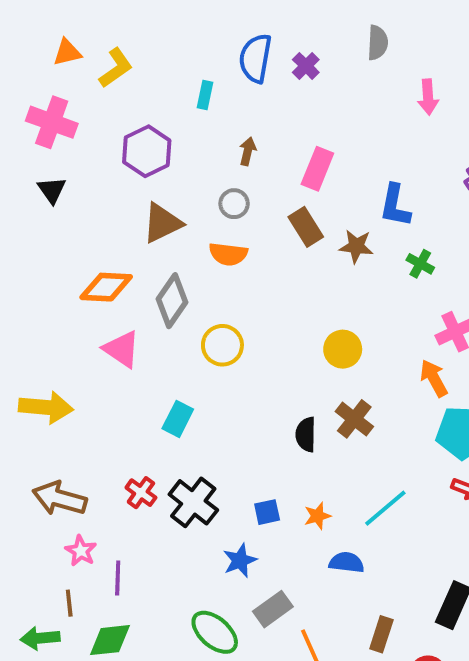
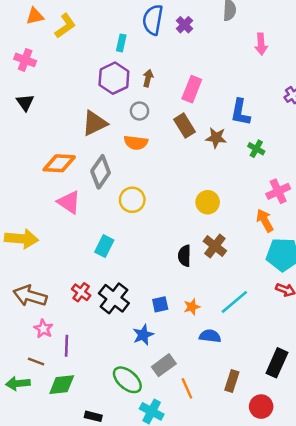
pink cross: (52, 122) -> (25, 60), size x0.7
purple hexagon: (147, 151) -> (114, 78), moved
brown line: (69, 603) -> (36, 362), turned -63

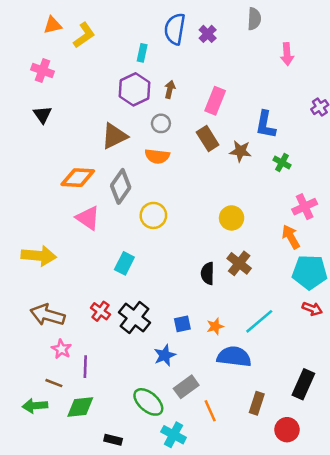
blue semicircle: (210, 336) -> (234, 357), size x1.5

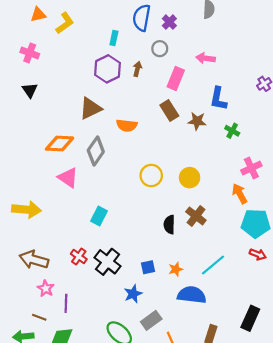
pink arrow: (287, 54) -> (206, 58), moved, turned 102
gray circle: (161, 123) -> (160, 49), moved
yellow circle: (153, 215) -> (151, 175), moved

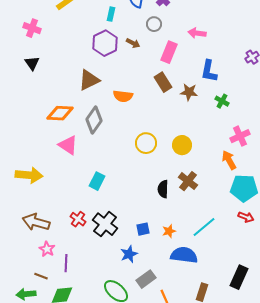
brown arrow: (137, 69) -> (133, 43), turned 104

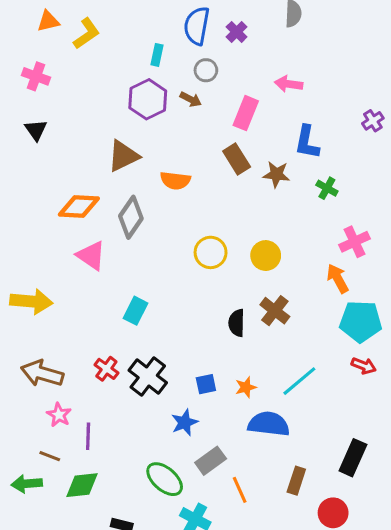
gray circle: (154, 24) -> (206, 70), moved

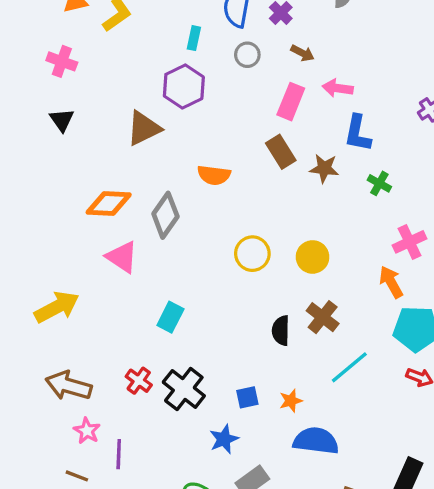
pink arrow: (289, 84) -> (338, 88), moved
brown arrow: (191, 99) -> (303, 53), moved
brown triangle: (123, 156) -> (144, 128), moved
yellow arrow: (31, 301) -> (57, 307), turned -33
cyan line: (299, 381) -> (349, 367), moved

